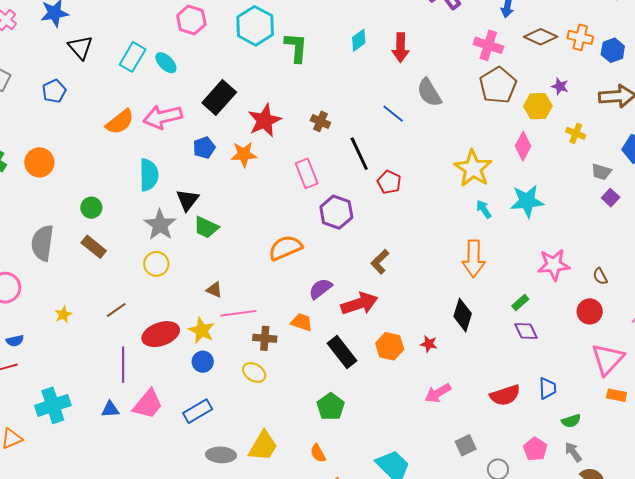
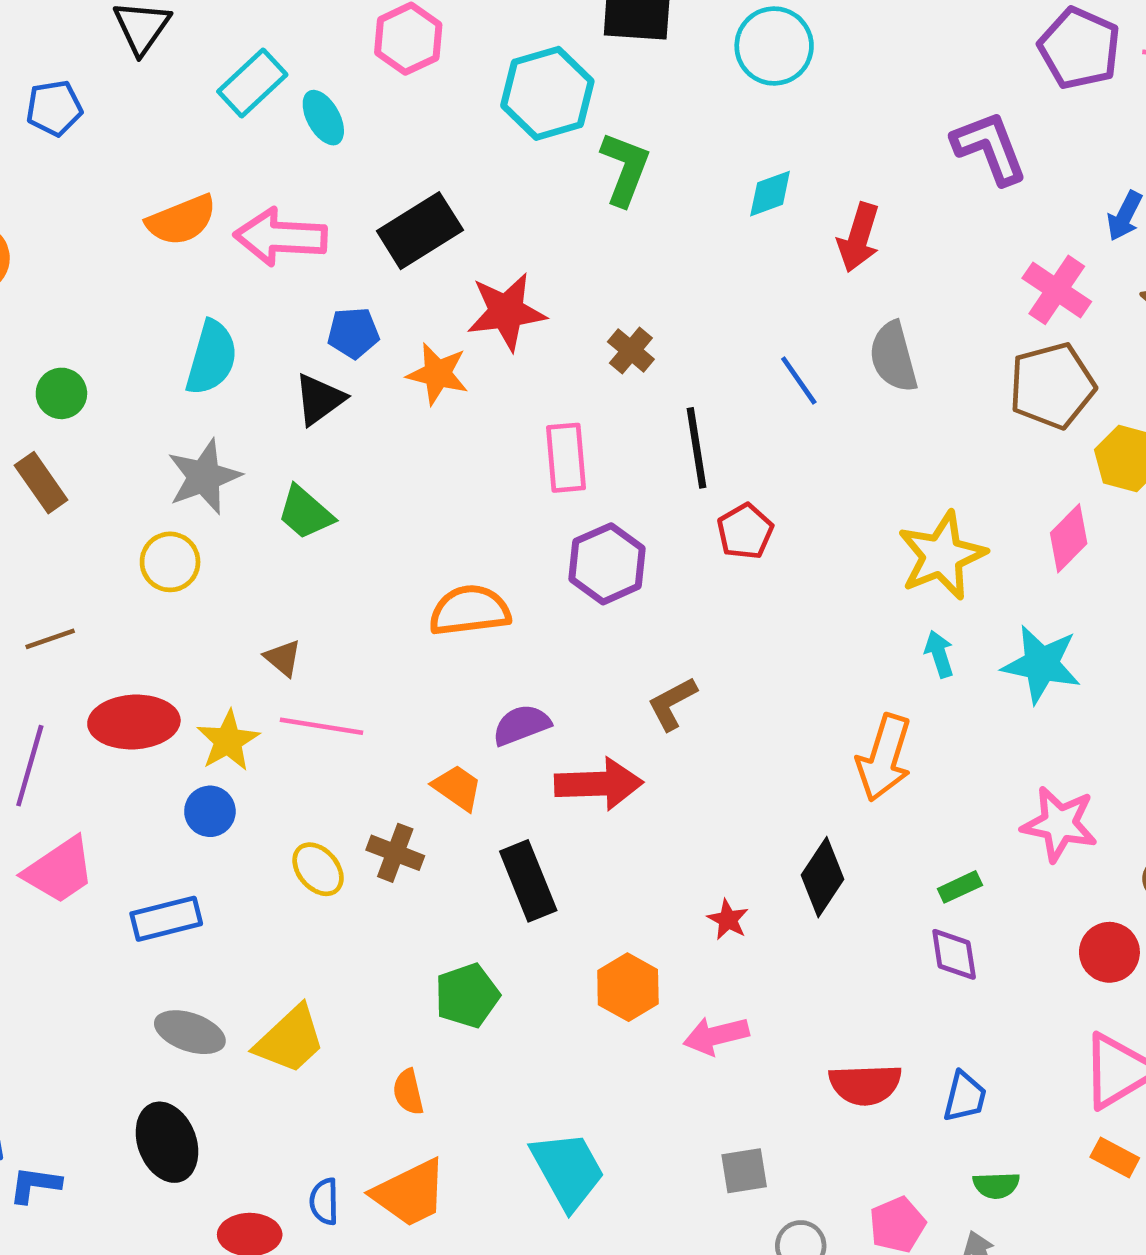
black triangle: (187, 200) -> (319, 399), moved
brown cross: (265, 338) -> (395, 853), moved
orange hexagon: (390, 346) -> (628, 987), moved

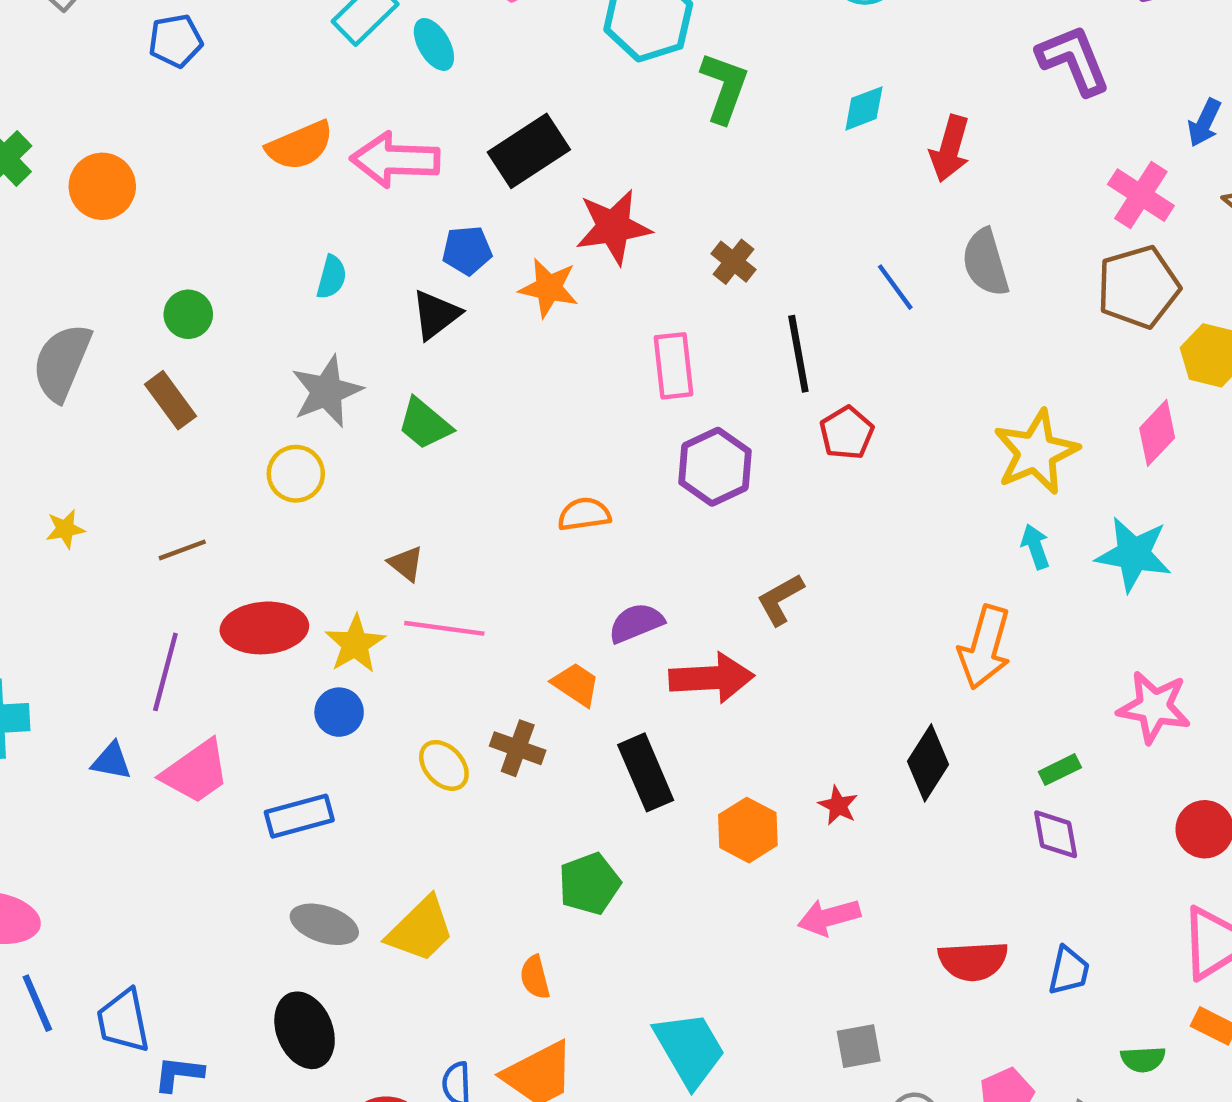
cyan semicircle: (212, 358) -> (332, 277), size x0.6
orange semicircle: (470, 610) -> (584, 514), size x0.7
orange hexagon: (628, 987) -> (748, 830), moved
green semicircle: (996, 1185) -> (1143, 1059), moved

